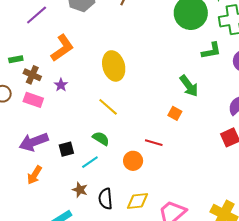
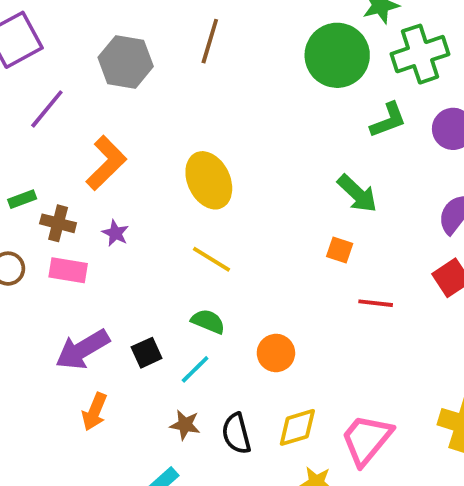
red line: (154, 143) -> (376, 303), moved

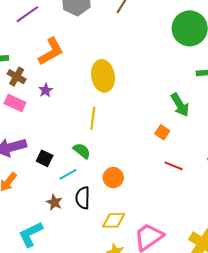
yellow line: (211, 259) -> (93, 118), turned 50
black square: (147, 353) -> (45, 158), turned 35
black semicircle: (236, 433) -> (83, 198), moved

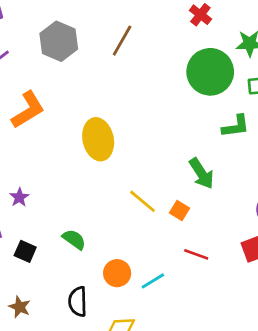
purple star: (46, 90) -> (19, 197), moved
yellow line: (93, 118) -> (143, 201), moved, turned -55
cyan line: (68, 174) -> (153, 281), moved
brown star: (54, 202) -> (20, 307), moved

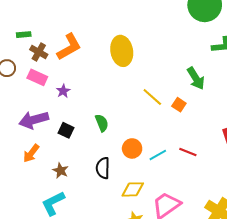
orange L-shape: (28, 110) -> (69, 47), moved
green semicircle: (74, 239) -> (102, 123), turned 30
red line: (196, 254) -> (188, 152), moved

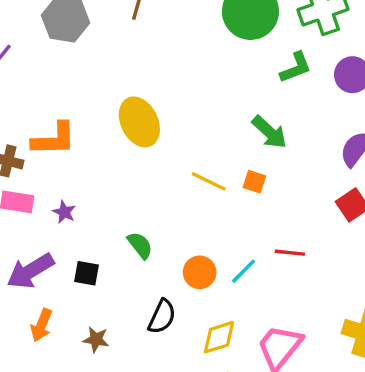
orange L-shape: (69, 47) -> (54, 139), turned 44
black semicircle: (103, 168) -> (162, 317), turned -140

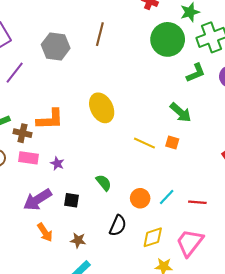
red line: (290, 253) -> (197, 202), moved
orange arrow: (41, 325) -> (45, 232), turned -54

